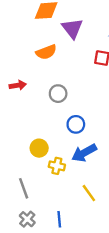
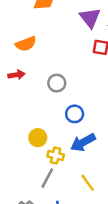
purple triangle: (72, 28) -> (90, 18), moved
orange semicircle: (46, 52) -> (26, 44), moved
gray line: (24, 188) -> (47, 178), moved, turned 48

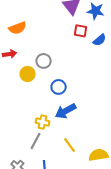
yellow circle: (38, 138) -> (28, 74), moved

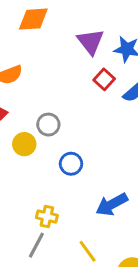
red square: (81, 31) -> (104, 79), turned 32
blue arrow: (66, 111) -> (112, 204), moved

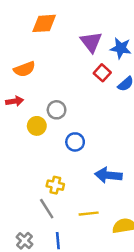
blue arrow: (112, 204) -> (108, 175), turned 35
gray line: (36, 245) -> (47, 209), turned -60
yellow line: (88, 251) -> (89, 214), turned -60

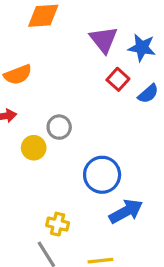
blue circle: (75, 142) -> (102, 175), moved, size x1.5
blue arrow: (108, 175) -> (126, 211), turned 145

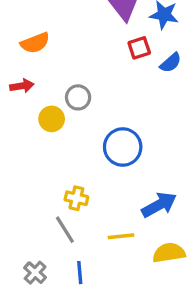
red square: (118, 79) -> (139, 48), turned 30
blue arrow: (126, 211) -> (159, 205), moved

